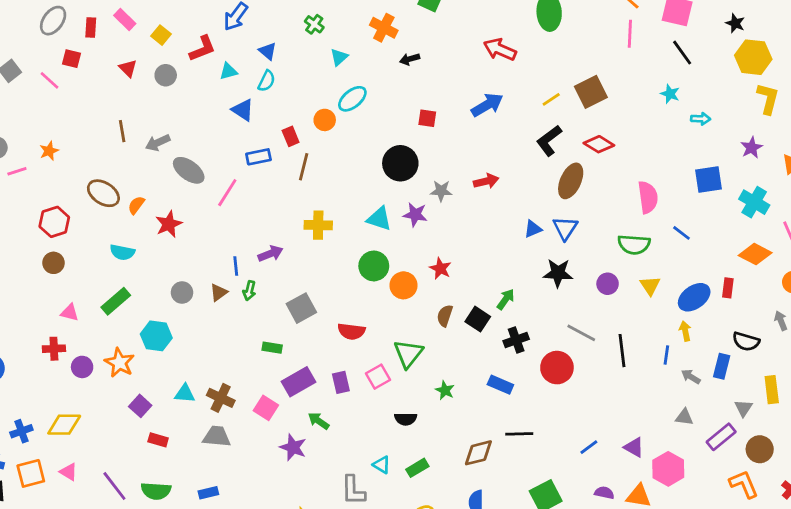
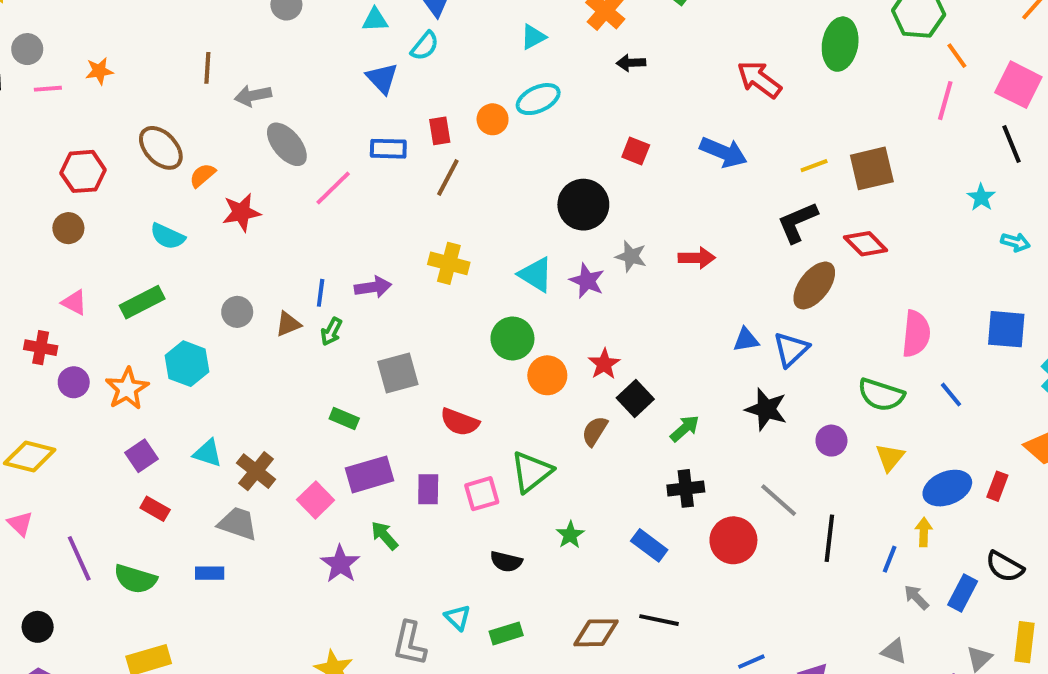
blue arrow: (487, 105) -> (723, 152), turned 40
black square: (478, 319) -> (635, 399), moved
blue rectangle: (208, 493) -> (210, 573), moved

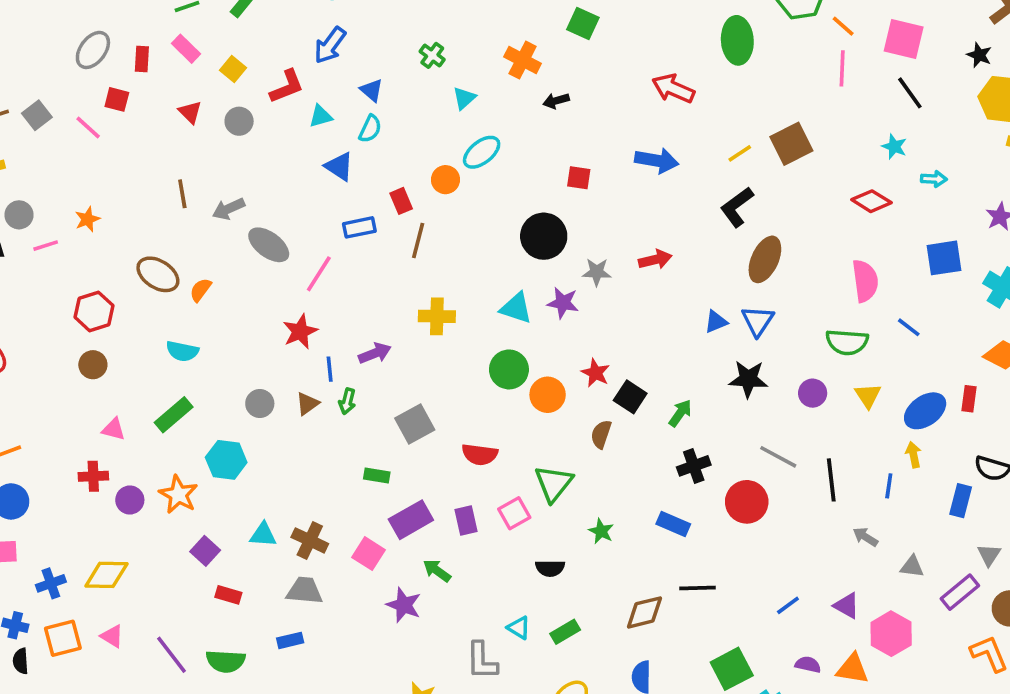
red star: (241, 212) -> (300, 332), moved
red diamond: (866, 244) -> (871, 201), moved
gray arrow: (916, 597) -> (865, 537), moved

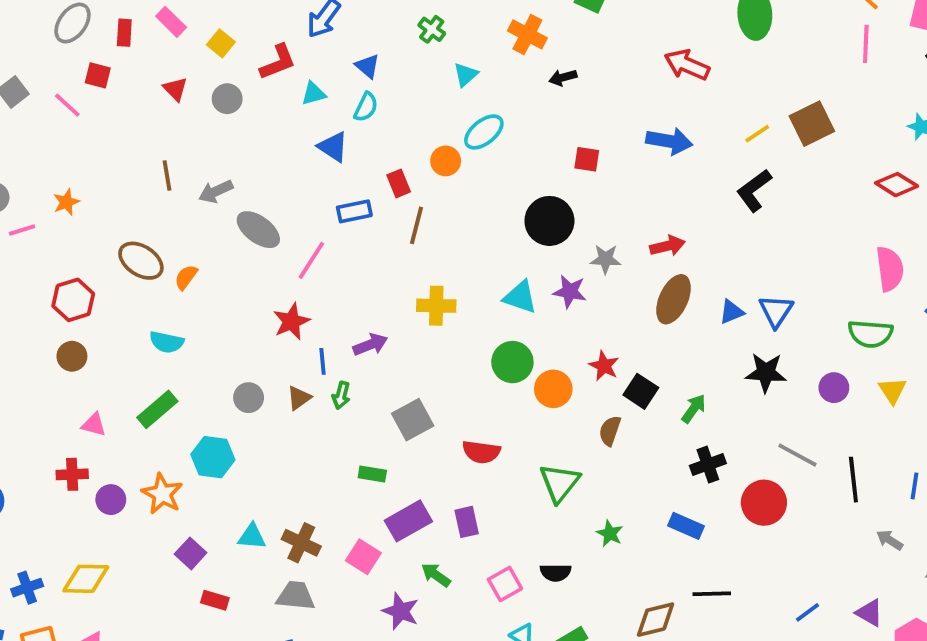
brown ellipse: (765, 259) -> (674, 299), moved
pink square: (514, 513) -> (505, 584), moved

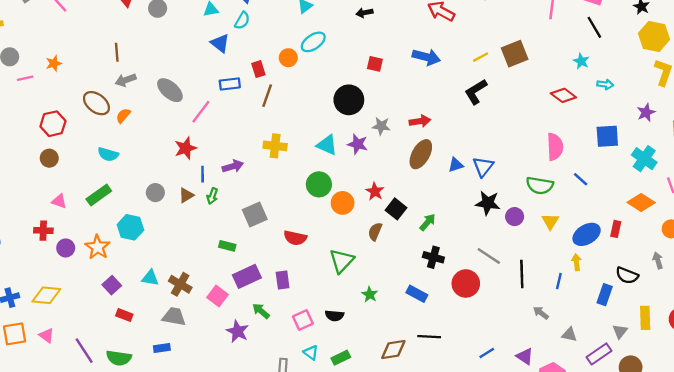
gray arrow: (216, 191) -> (126, 80), moved
black star: (766, 373) -> (488, 203), moved
black cross: (708, 465) -> (433, 257), turned 30

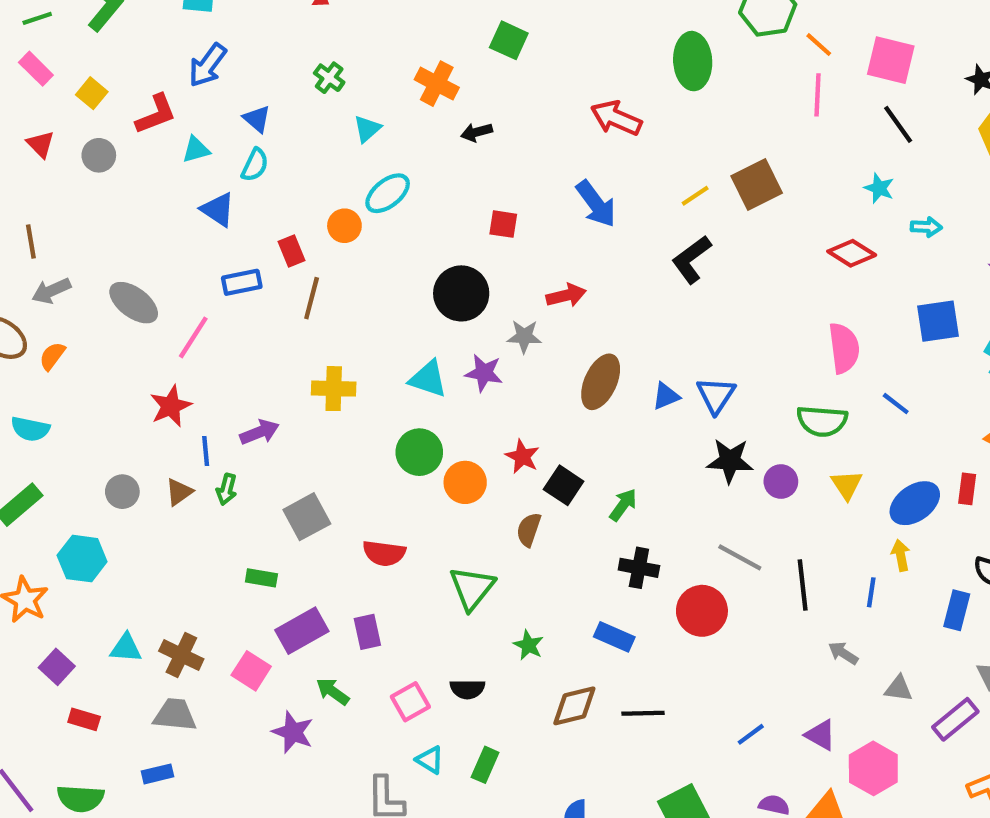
blue arrow: (426, 57) -> (596, 204), turned 44
red arrow: (420, 121) -> (566, 295), moved
brown diamond: (393, 350) -> (574, 706), moved
green rectangle: (341, 358) -> (485, 765), turned -36

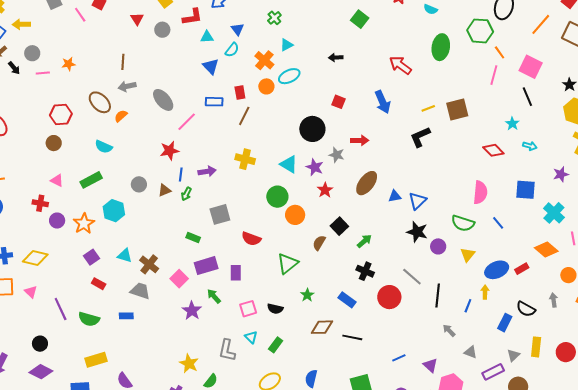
orange cross: (437, 84) -> (264, 60), moved
red star: (522, 457) -> (325, 190), moved
red rectangle: (967, 489) -> (522, 269), turned 40

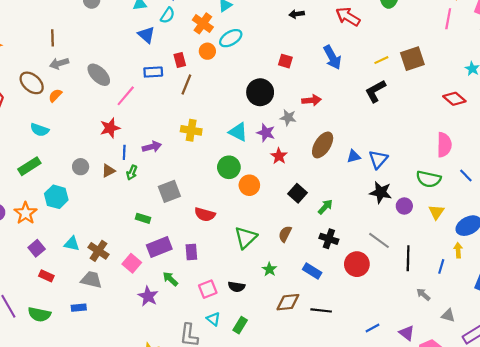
black arrow: (336, 57) -> (297, 14), moved
brown semicircle: (319, 243) -> (285, 234), moved

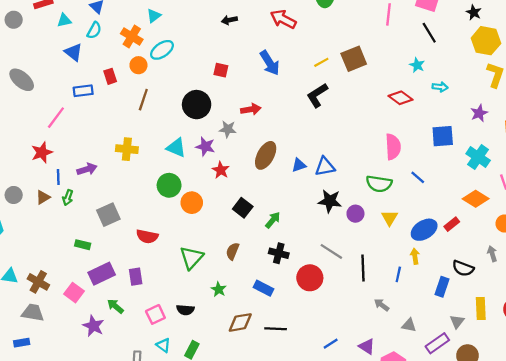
gray ellipse: (99, 75) -> (22, 80), moved
brown line: (186, 84) -> (143, 100), moved
blue triangle: (378, 159) -> (325, 167), turned 42

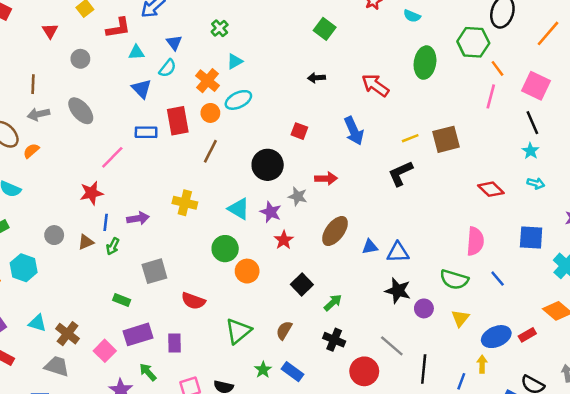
gray circle: (14, 20) -> (80, 59), moved
cyan star: (417, 65) -> (531, 151), moved
red rectangle: (110, 76) -> (178, 121), size x1.6
blue rectangle: (263, 288) -> (293, 372), moved

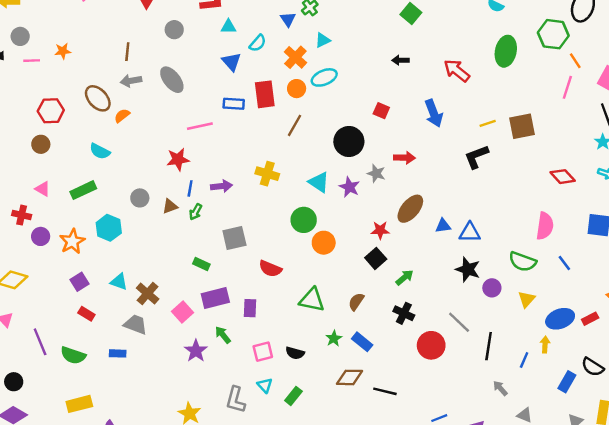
blue triangle: (174, 43) -> (288, 19), moved
pink line: (112, 157) -> (200, 126), turned 30
red star: (284, 240) -> (380, 230), moved, turned 30
green triangle: (238, 331) -> (312, 300), turned 48

